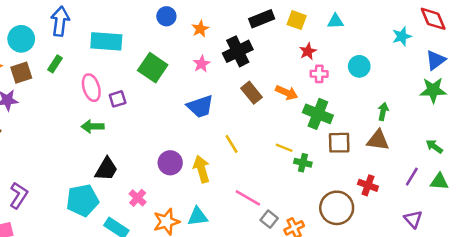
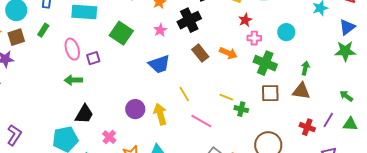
green cross: (318, 114) -> (265, 63), moved
red cross: (368, 185) -> (307, 127), moved
pink line: (248, 198) -> (201, 121), moved

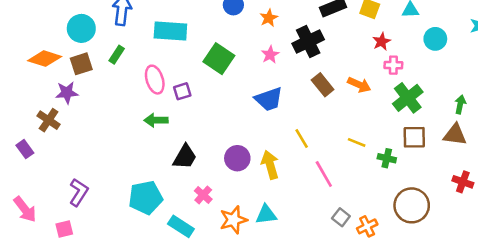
cyan circle: (286, 32) -> (435, 39), moved
green cross: (265, 63) -> (408, 98), turned 30
green cross: (241, 109) -> (387, 158), moved
black trapezoid: (84, 114) -> (185, 157), moved
pink line: (201, 121) -> (324, 174), turned 30

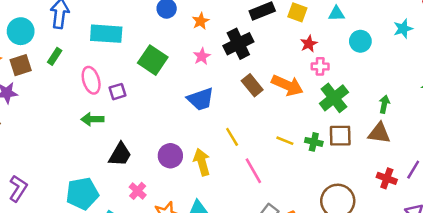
orange arrow: (359, 85) -> (287, 85), size x1.4
green cross: (387, 158) -> (314, 142), moved

